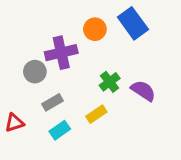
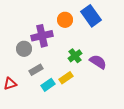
cyan rectangle: (60, 130) -> (48, 85), moved

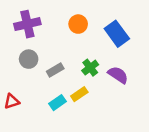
blue rectangle: (91, 16) -> (117, 34), moved
purple cross: (42, 36) -> (27, 24), moved
gray rectangle: (36, 70) -> (55, 70), moved

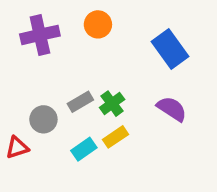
orange circle: (78, 24) -> (98, 24), moved
gray circle: (29, 59) -> (43, 119), moved
green cross: (90, 68) -> (112, 104), moved

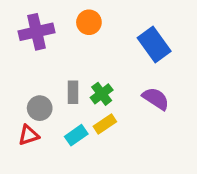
gray rectangle: (80, 102) -> (73, 92), turned -60
red triangle: (17, 147) -> (29, 135), moved

